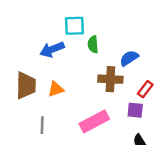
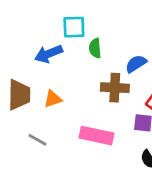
pink rectangle: (94, 121) -> (96, 136), turned 40
gray line: (42, 125) -> (37, 140), turned -63

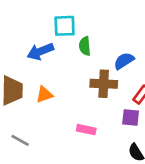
pink rectangle: (96, 136) -> (86, 130), size x0.6
gray line: (37, 140) -> (20, 140), moved

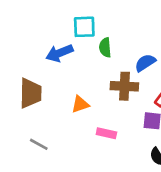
orange triangle: (44, 95) -> (80, 104), moved

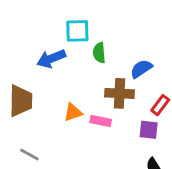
pink rectangle: (106, 133) -> (101, 121), moved

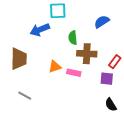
green semicircle: (99, 53) -> (73, 38), moved
blue semicircle: (141, 69) -> (102, 22), moved

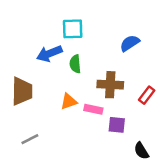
green semicircle: (73, 38) -> (75, 64), moved
purple square: (107, 79) -> (117, 125), moved
gray line: (25, 96) -> (30, 139), turned -56

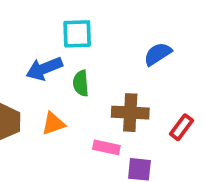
orange triangle: (69, 102) -> (53, 124), moved

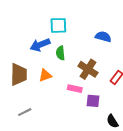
blue semicircle: (158, 54) -> (103, 37), turned 49
brown cross: (130, 113) -> (88, 69), turned 30

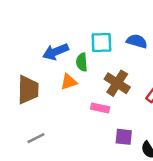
cyan square: (58, 25) -> (101, 43), moved
orange triangle: (45, 75) -> (69, 82), moved
purple square: (93, 101) -> (124, 137), moved

